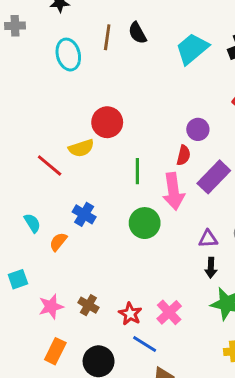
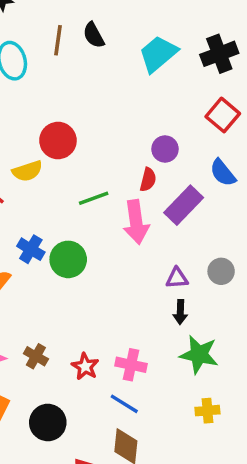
green line: (137, 171) -> (94, 198), turned 70
green circle: (145, 223) -> (68, 259), moved
pink cross: (169, 312) -> (131, 365), turned -35
blue line: (145, 344) -> (124, 404), moved

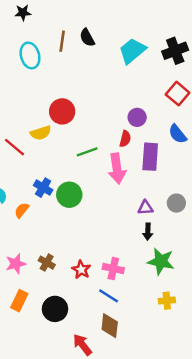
purple rectangle: (184, 205) -> (150, 157), turned -40

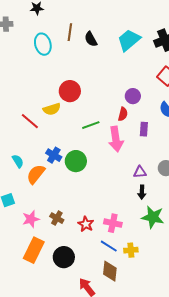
black semicircle: (87, 38) -> (91, 39), moved
purple rectangle: (150, 157) -> (144, 129), size x0.6
orange semicircle: (22, 210) -> (36, 174), size x1.5
orange rectangle: (19, 301) -> (34, 250), size x1.4
yellow cross: (167, 301) -> (131, 250), moved

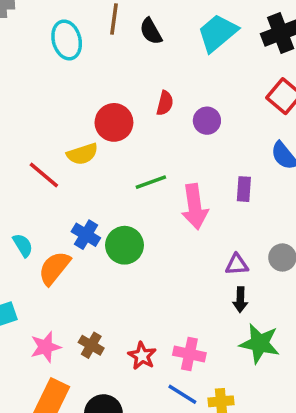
purple circle: (133, 96) -> (207, 121), moved
red semicircle: (123, 114) -> (165, 103), moved

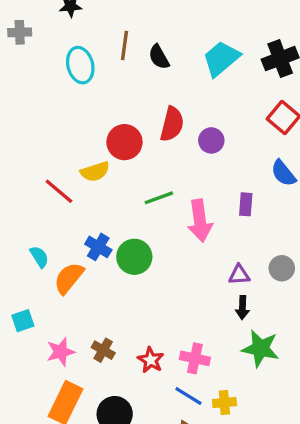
red semicircle: (165, 103) -> (172, 124), size x1.5

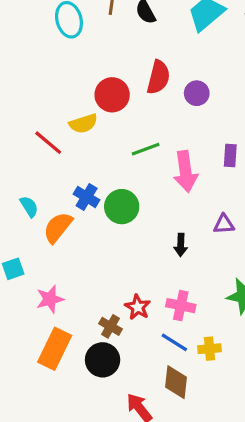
black arrow: (242, 308) -> (181, 245), moved
brown cross: (103, 350) -> (111, 326), moved

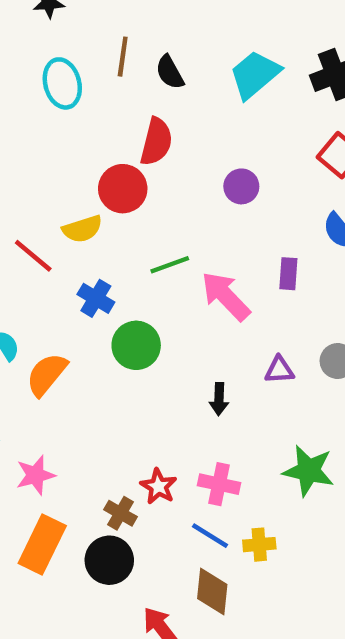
red semicircle: (158, 77) -> (156, 142), moved
pink arrow: (186, 171) -> (226, 296), turned 144
blue cross: (87, 197) -> (96, 298), moved

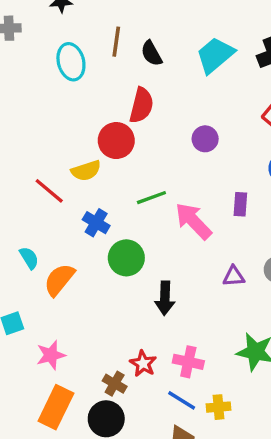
black arrow: (219, 399) -> (165, 298), moved, size x1.4

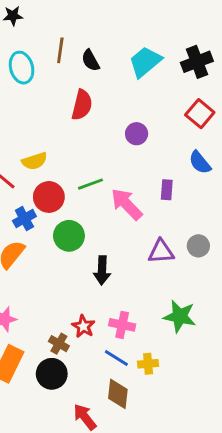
red circle: (116, 141) -> (49, 197), moved
blue cross: (96, 223) -> (24, 219), moved, turned 30
purple triangle: (234, 276) -> (161, 252), size x1.4

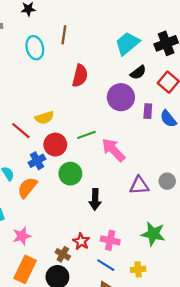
black semicircle: (91, 60) -> (138, 72), moved, turned -98
purple circle: (137, 134) -> (121, 97), size x1.6
purple rectangle: (167, 190) -> (148, 111), moved
yellow cross: (148, 364) -> (138, 269), moved

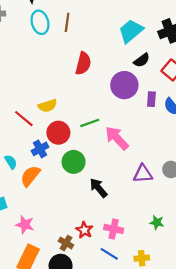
cyan ellipse: (35, 48) -> (40, 22), moved
black arrow: (95, 199) -> (98, 188), turned 138
green star: (153, 234) -> (157, 222), size x0.6
pink star: (22, 236) -> (25, 225), turned 30

